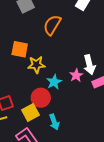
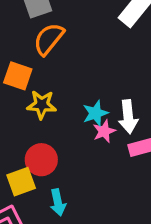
orange semicircle: (52, 25) -> (49, 39), moved
cyan star: (54, 82) -> (95, 113), moved

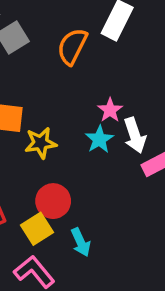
orange semicircle: (49, 39) -> (72, 46), moved
pink star: (104, 131) -> (110, 110), moved

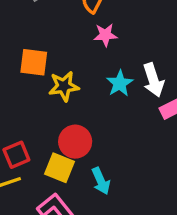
pink star: (110, 110) -> (105, 35), moved, turned 30
yellow square: (37, 229) -> (59, 168), turned -36

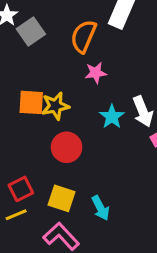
yellow star: (64, 86) -> (55, 106), moved
red circle: (75, 142) -> (67, 147), moved

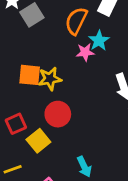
cyan star: (112, 117) -> (99, 41), moved
red square: (21, 189) -> (16, 124), moved
yellow square: (61, 198) -> (38, 141), moved, turned 30

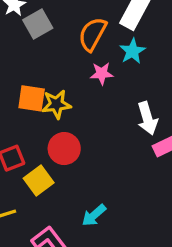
cyan star: (99, 41) -> (132, 51), moved
cyan arrow: (84, 167) -> (94, 215), turned 72

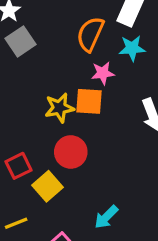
gray square: (38, 24) -> (21, 41), moved
cyan star: (132, 51) -> (132, 48), turned 30
orange square: (32, 98) -> (89, 101), moved

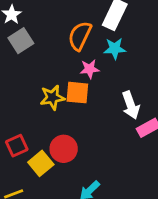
red circle: (71, 152) -> (64, 149), moved

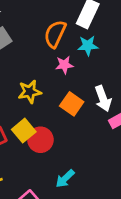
orange square: (77, 93) -> (72, 104), moved, turned 30
yellow square: (41, 163) -> (24, 131), moved

